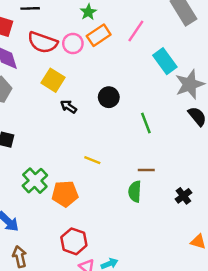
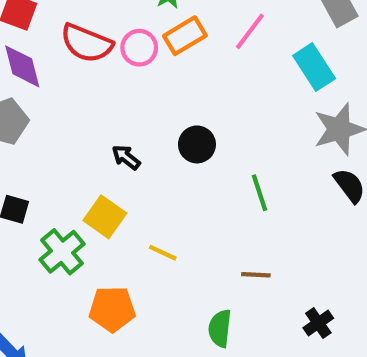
cyan rectangle: (165, 61) -> (314, 67), moved
yellow square: (53, 80) -> (105, 217), moved
green cross: (35, 181) -> (62, 252), moved
green semicircle: (135, 192) -> (220, 328), moved

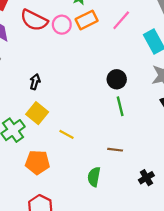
black circle: (197, 144) -> (117, 79), moved
black arrow: (126, 157) -> (35, 82), moved, turned 64

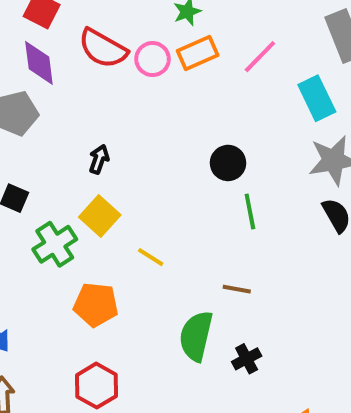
black circle: (117, 79) -> (228, 163), moved
green semicircle: (94, 177) -> (196, 336), size x1.4
black cross: (146, 178) -> (247, 359), moved

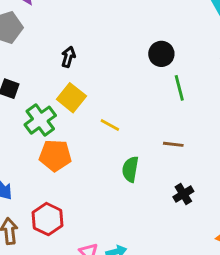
orange pentagon: (96, 305) -> (55, 155), moved
green semicircle: (196, 336) -> (130, 169), moved, size x0.7
red hexagon: (97, 386) -> (48, 219), moved

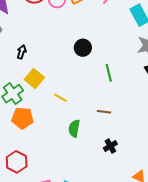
black circle: (161, 54) -> (83, 48), moved
black arrow: (68, 57) -> (22, 52), moved

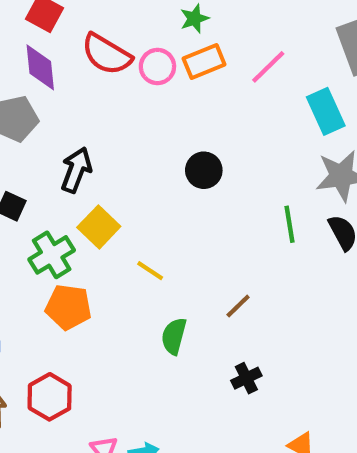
black arrow: (22, 52) -> (76, 170), size x1.5
green line: (109, 73) -> (289, 224), moved
brown line: (104, 112) -> (238, 306), turned -56

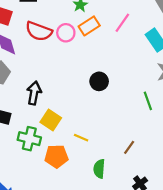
green cross: (52, 255) -> (29, 139), turned -35
orange pentagon: (69, 307) -> (56, 156), moved

